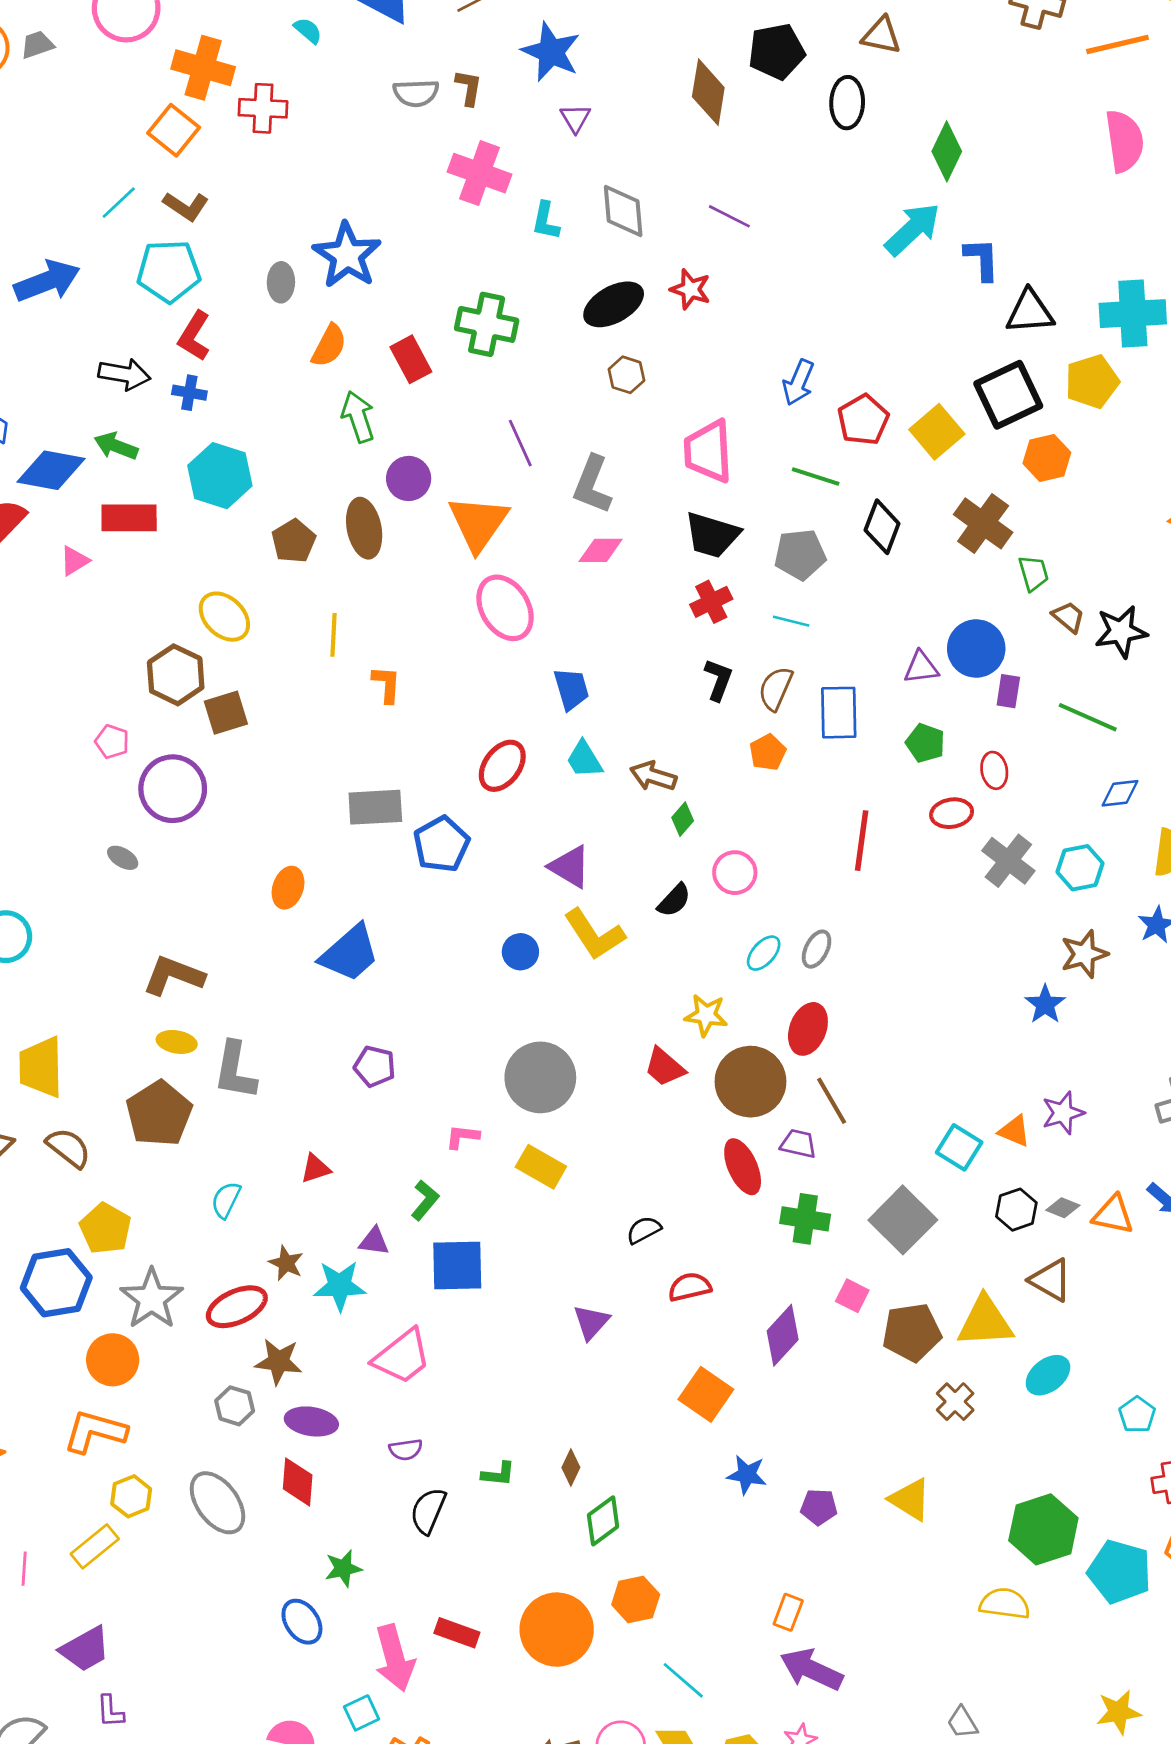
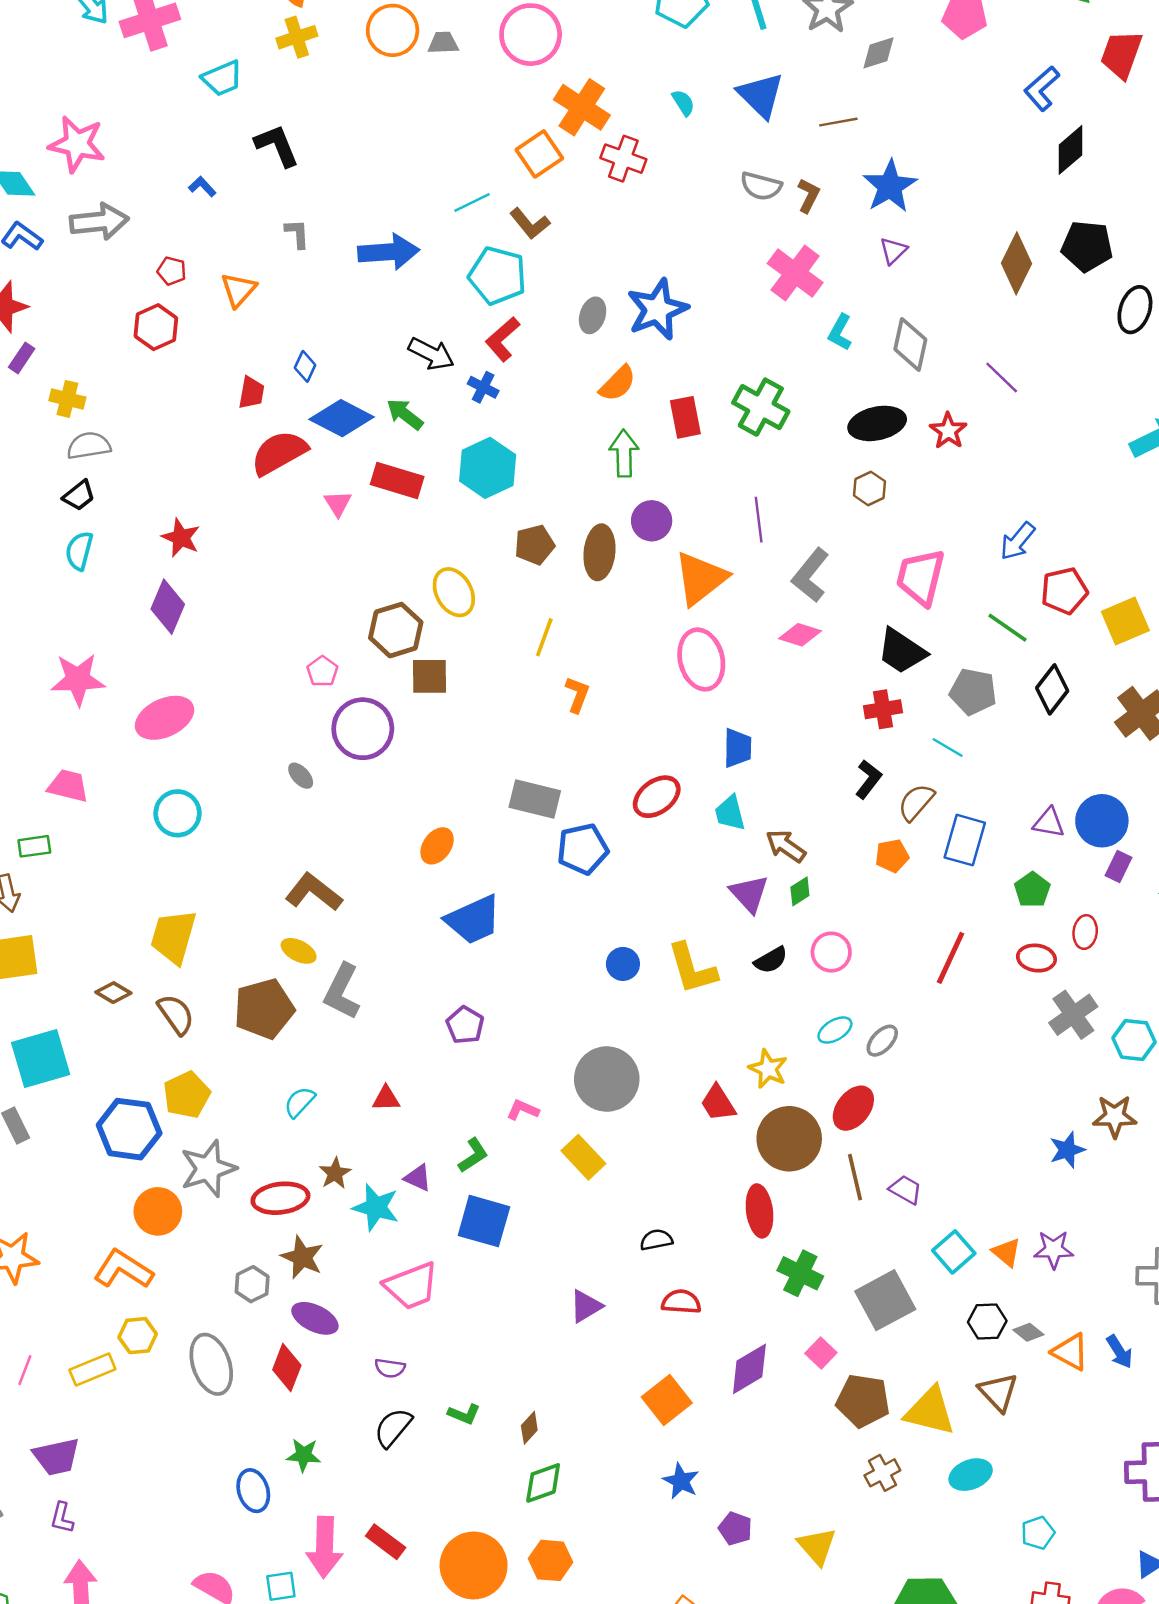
pink triangle: (74, 561) -> (338, 503), turned -48
purple triangle: (570, 867) -> (749, 894), moved
purple trapezoid: (798, 1144) -> (906, 1190), moved

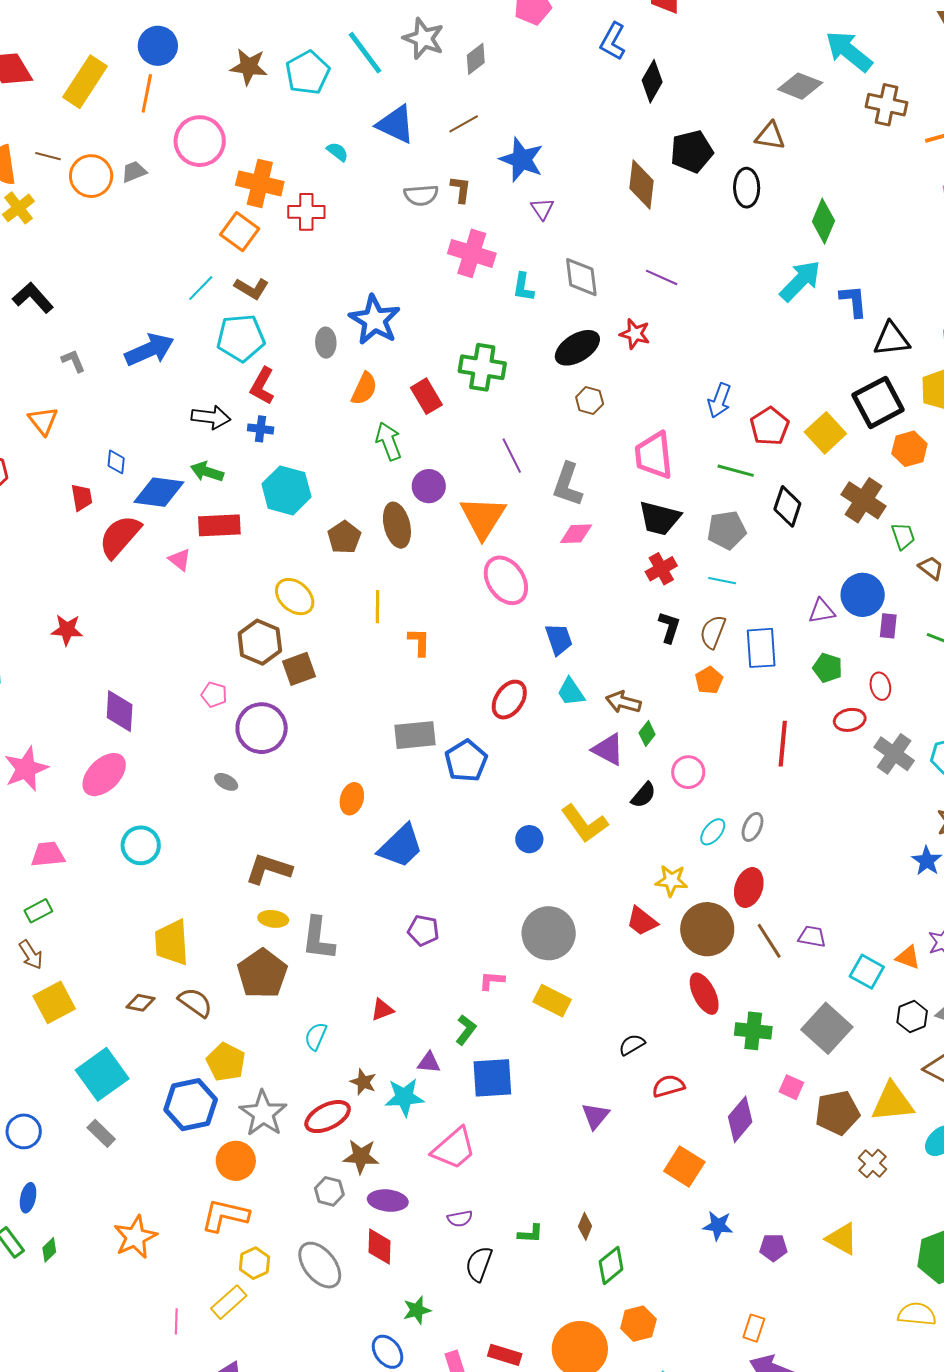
purple diamond: (168, 607) -> (120, 711), moved

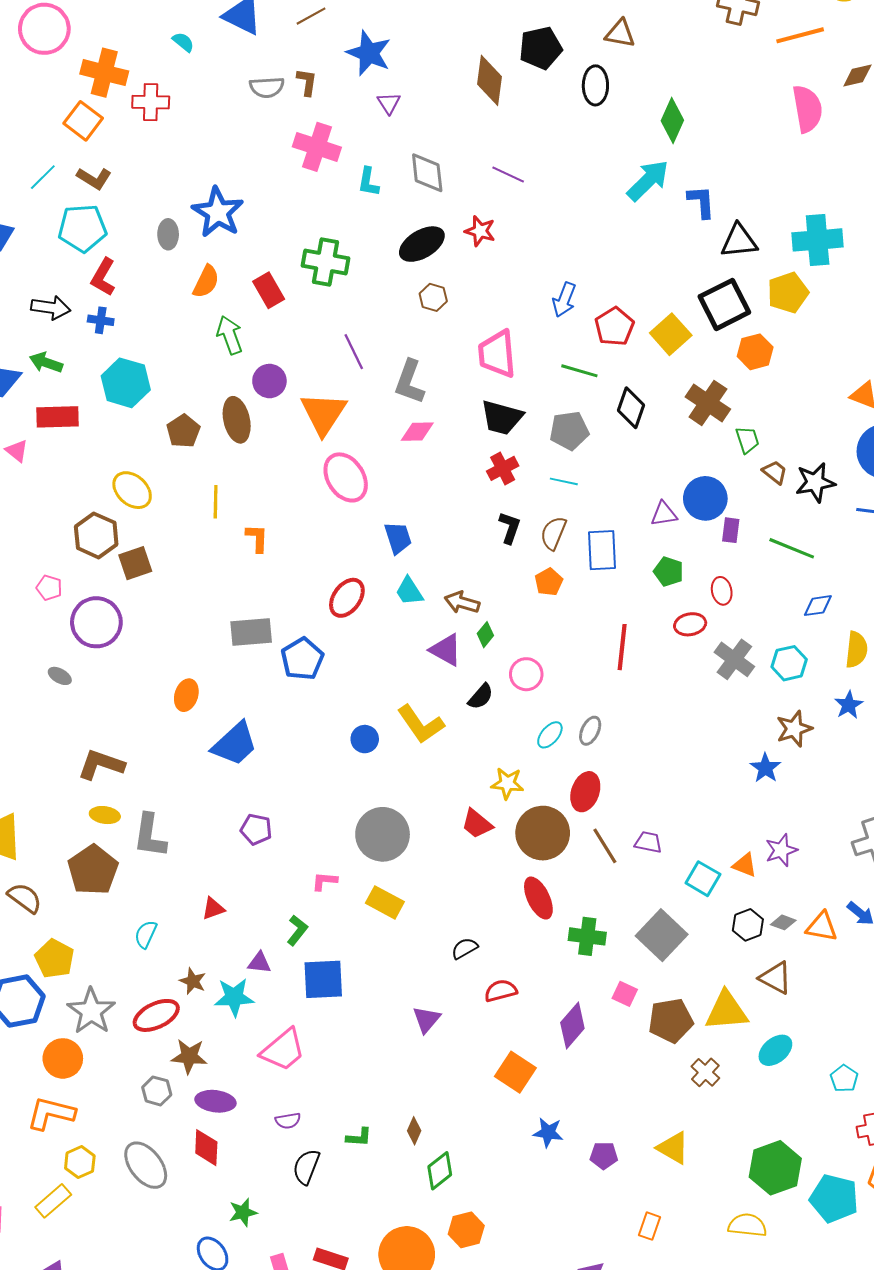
orange rectangle: (754, 1328) -> (649, 1226), moved

